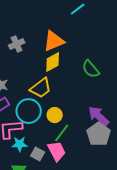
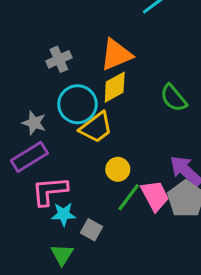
cyan circle: (29, 111) -> (77, 104), moved
pink trapezoid: (57, 151) -> (155, 196), moved

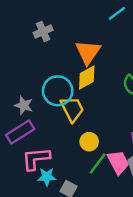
orange triangle: (116, 55) -> (88, 52), turned -32
gray cross: (59, 59) -> (43, 31), moved
yellow trapezoid: (96, 127) -> (72, 109), turned -80

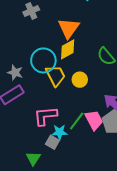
yellow circle: (89, 142) -> (80, 80), moved
pink L-shape: (36, 159) -> (45, 116), moved
cyan star: (47, 177) -> (60, 132), moved

